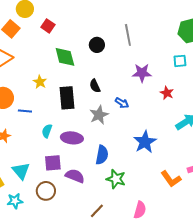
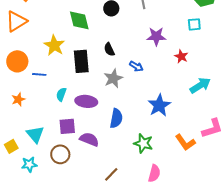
yellow star: (40, 82) -> (54, 45), size x1.5
green star: (116, 179) -> (143, 143), moved

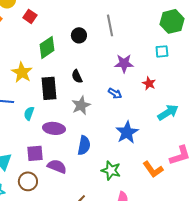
green diamond: (79, 20) -> (47, 47), turned 70
blue arrow: (136, 66) -> (115, 93), moved
cyan semicircle: (61, 94) -> (29, 113), moved

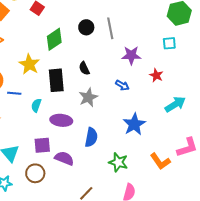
gray line: (110, 25) -> (110, 28), moved

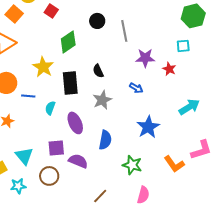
black circle: (86, 27) -> (97, 21), moved
red star: (156, 75) -> (169, 69), moved
purple ellipse: (61, 120) -> (75, 123), turned 60

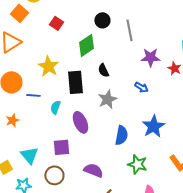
red square: (51, 11) -> (56, 23), moved
green diamond: (68, 42) -> (86, 45), moved
blue semicircle: (105, 140) -> (121, 135), moved
purple semicircle: (78, 161) -> (93, 170), moved

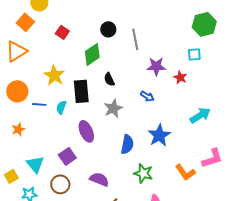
cyan semicircle: (55, 107) -> (61, 107), moved
purple square: (61, 147) -> (67, 156), turned -30

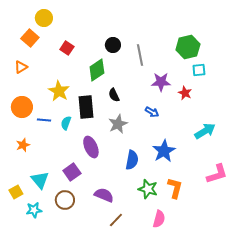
green hexagon: (204, 24) -> (188, 47), moved
orange triangle: (16, 51) -> (21, 67), size x0.6
orange L-shape: (185, 172) -> (175, 188), moved, turned -130

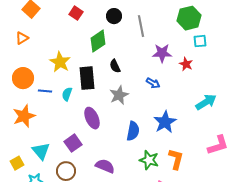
red square: (67, 48) -> (76, 13), moved
orange star: (23, 145) -> (24, 116), size x1.6

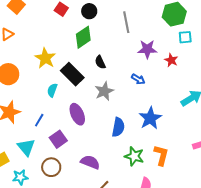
black circle: (114, 16) -> (89, 11), moved
black rectangle: (87, 78) -> (72, 74), turned -40
blue line: (45, 91) -> (39, 120), moved, turned -64

